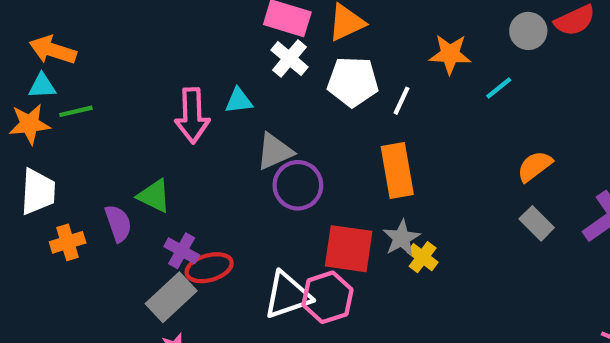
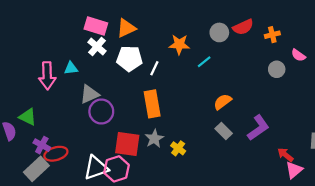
yellow cross: (423, 257) -> (178, 148), moved

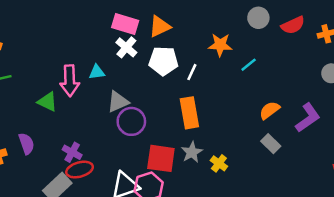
gray circle: (219, 32) -> (258, 18), moved
green triangle: (28, 117) -> (47, 102), moved
purple L-shape: (258, 128) -> (308, 118), moved
purple cross: (42, 145) -> (72, 152), moved

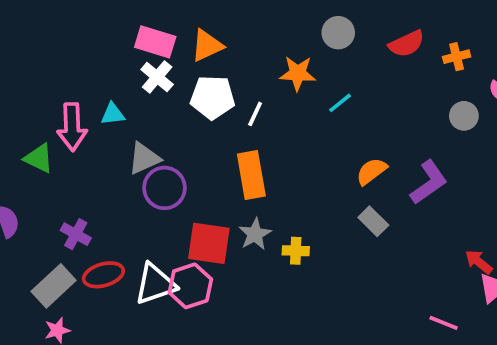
gray circle: (258, 18) -> (338, 33), moved
yellow cross: (219, 163) -> (296, 251), turned -35
red ellipse: (80, 170) -> (103, 275), moved

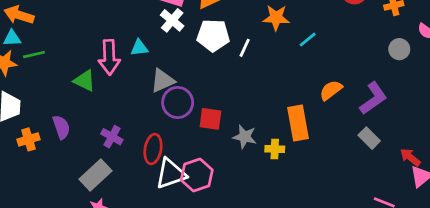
orange rectangle: (251, 175) -> (298, 123), moved
gray rectangle: (373, 221) -> (369, 138), moved
gray star: (255, 234) -> (245, 137), turned -30
red square: (209, 243) -> (210, 119), moved, size x0.7
red ellipse: (103, 275) -> (153, 149), moved, turned -64

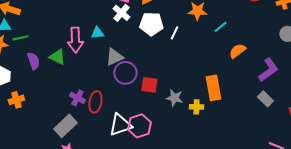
orange semicircle: (331, 90) -> (237, 51), moved
purple semicircle: (61, 127) -> (33, 61), moved
red ellipse: (153, 149) -> (95, 102), moved

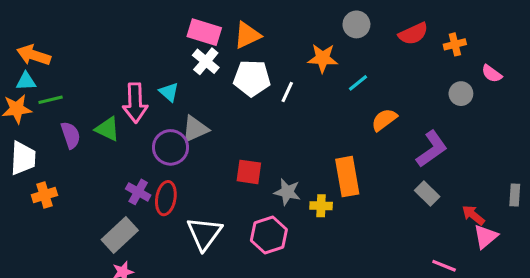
cyan triangle: (97, 33) -> (169, 92), turned 48
purple circle: (125, 73) -> (170, 147), moved
white triangle: (120, 125) -> (204, 233), turned -35
pink hexagon: (139, 126) -> (269, 235), moved

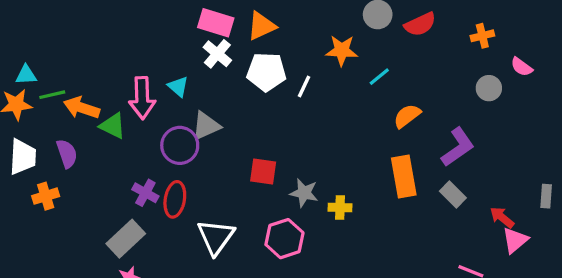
red semicircle: (413, 34) -> (420, 24), moved
orange arrow: (34, 55) -> (82, 108), moved
purple semicircle: (71, 135) -> (67, 154), moved
orange rectangle: (347, 177) -> (404, 176), moved

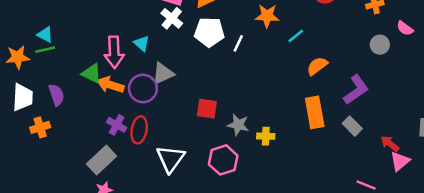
cyan triangle: (26, 75) -> (45, 35), moved, turned 30
orange arrow: (82, 108) -> (110, 85), moved

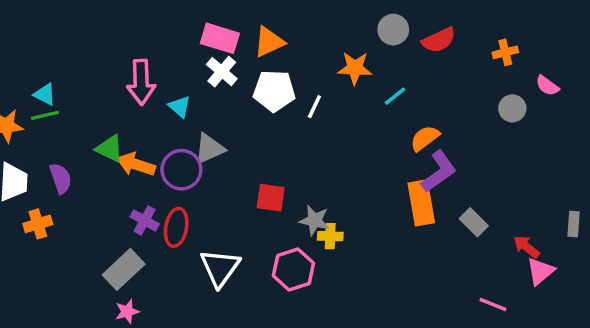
pink arrow: (114, 52) -> (141, 82), moved
purple L-shape: (356, 90) -> (439, 171), moved
yellow cross: (266, 136) -> (330, 236), moved

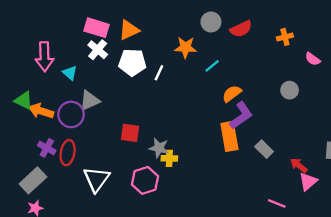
gray circle: (512, 108) -> (290, 90), moved

